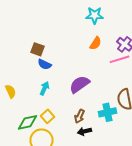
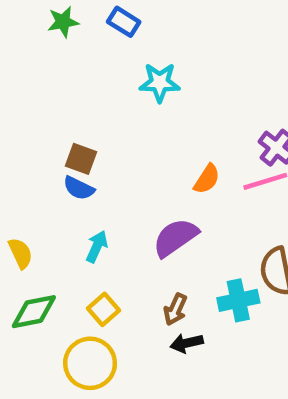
cyan star: (94, 15) -> (160, 82), moved
orange semicircle: (96, 43) -> (207, 179), moved
blue semicircle: (44, 64) -> (79, 188), moved
green diamond: (28, 122) -> (34, 312), moved

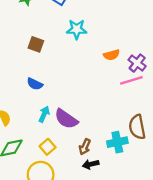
brown square: (81, 159) -> (36, 44), moved
orange semicircle: (207, 179) -> (112, 55), moved, turned 42
purple semicircle: (175, 237) -> (66, 119), moved, turned -110

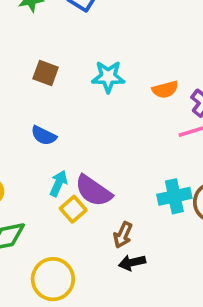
cyan star: (77, 29) -> (108, 77), moved
cyan cross: (117, 142) -> (174, 196), moved
yellow square: (48, 147) -> (73, 209), moved

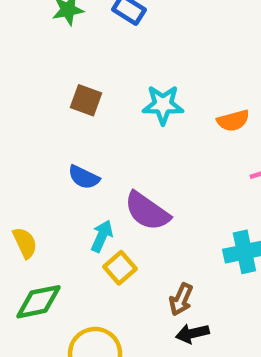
purple semicircle: (93, 191) -> (147, 211), moved

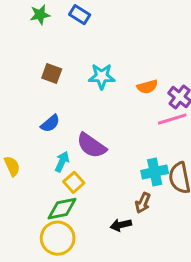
blue semicircle: (84, 177) -> (50, 123), turned -66
brown arrow: (181, 299) -> (143, 203), moved
green diamond: (38, 302) -> (62, 209), moved

